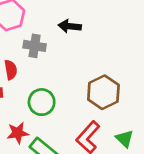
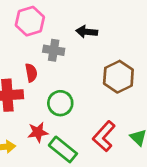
brown hexagon: (103, 92) -> (118, 77), moved

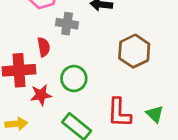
red star: (38, 132) -> (41, 95), moved
red L-shape: (104, 136) -> (119, 113), turned -40

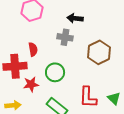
gray cross: (67, 24) -> (65, 37), moved

